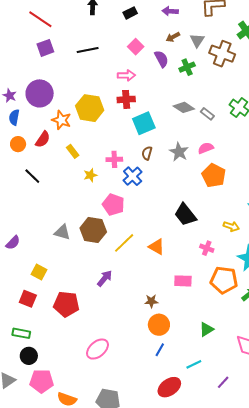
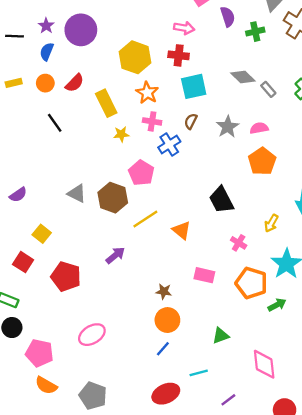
orange star: (61, 120) -> (147, 93), moved
yellow rectangle: (73, 151) -> (106, 103), size x1.6
yellow arrow: (231, 226) -> (271, 223), turned 91
pink pentagon: (42, 381) -> (39, 353), moved

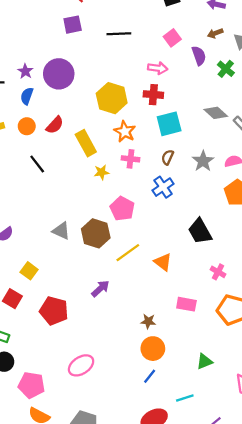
green cross: (255, 32) -> (226, 69), turned -36
blue cross: (169, 145) -> (163, 187), moved

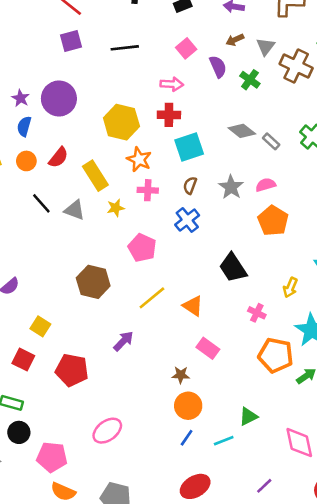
gray triangle: (61, 231) -> (75, 210), moved
brown hexagon: (96, 233) -> (93, 282), moved
pink rectangle: (186, 304) -> (208, 348), moved, turned 30
cyan line: (185, 398) -> (224, 441), moved

